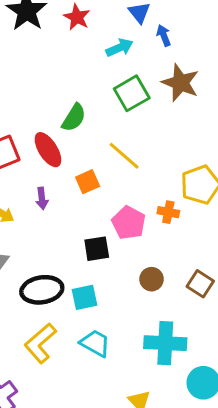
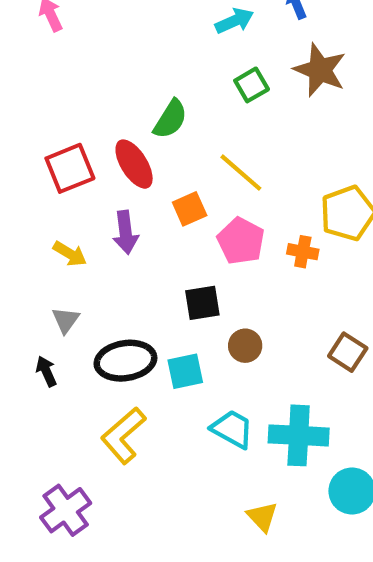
green square: (132, 93) -> (252, 85), size x0.7
purple arrow: (42, 198) -> (125, 232), size x1.4
pink pentagon: (129, 223) -> (241, 241), moved
brown circle: (152, 279) -> (245, 346), moved
cyan trapezoid: (95, 343) -> (232, 429), moved

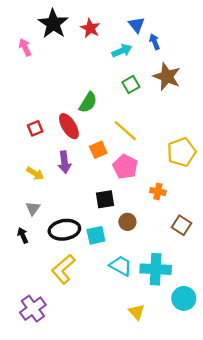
red square: (70, 168) -> (35, 128), size x0.6
orange cross: (303, 252) -> (158, 191), moved

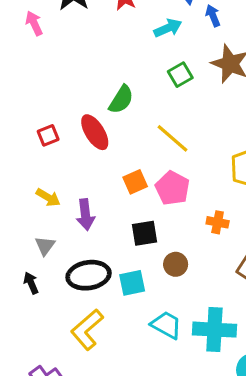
orange square: (98, 150) -> (135, 182), moved
purple arrow: (64, 162) -> (85, 215), moved

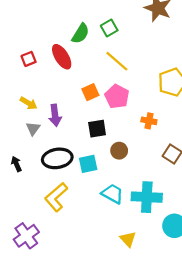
green square: (180, 75) -> (109, 28), moved
gray triangle: (45, 246) -> (33, 129), moved

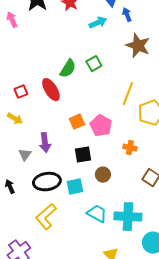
yellow line: (117, 61) -> (128, 94), moved, turned 70
yellow arrow: (29, 103) -> (15, 119), moved

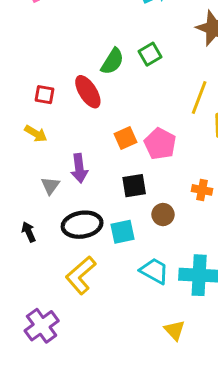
red square: (21, 92) -> (45, 95), turned 32
orange cross: (130, 148) -> (202, 190), moved

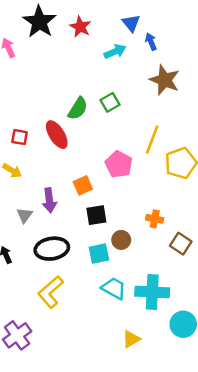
orange square: (125, 138) -> (83, 185), moved
pink pentagon: (160, 144) -> (119, 164), moved
cyan square: (123, 232) -> (99, 254), moved
yellow triangle: (175, 330) -> (131, 339), turned 42

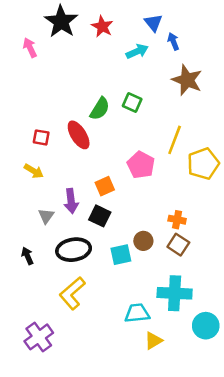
green square: (110, 102) -> (132, 102), turned -36
black square: (96, 215) -> (100, 216), moved, turned 35
brown square: (181, 244) -> (178, 245), moved
cyan trapezoid: (114, 288) -> (137, 313), moved, turned -35

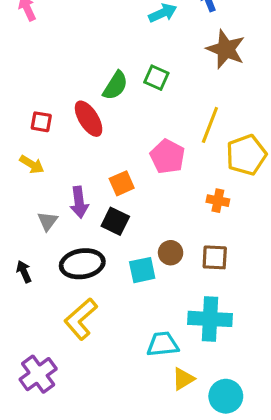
orange cross: (177, 220) -> (218, 201), moved
brown square: (178, 245) -> (215, 257), turned -30
cyan circle: (206, 326) -> (226, 396), moved

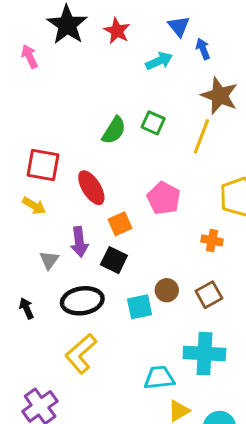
red ellipse: (89, 119) -> (91, 188), moved
red square: (41, 122) -> (43, 165), size x1.6
yellow line: (210, 125) -> (201, 136), moved
brown square: (215, 257) -> (209, 295), turned -32

